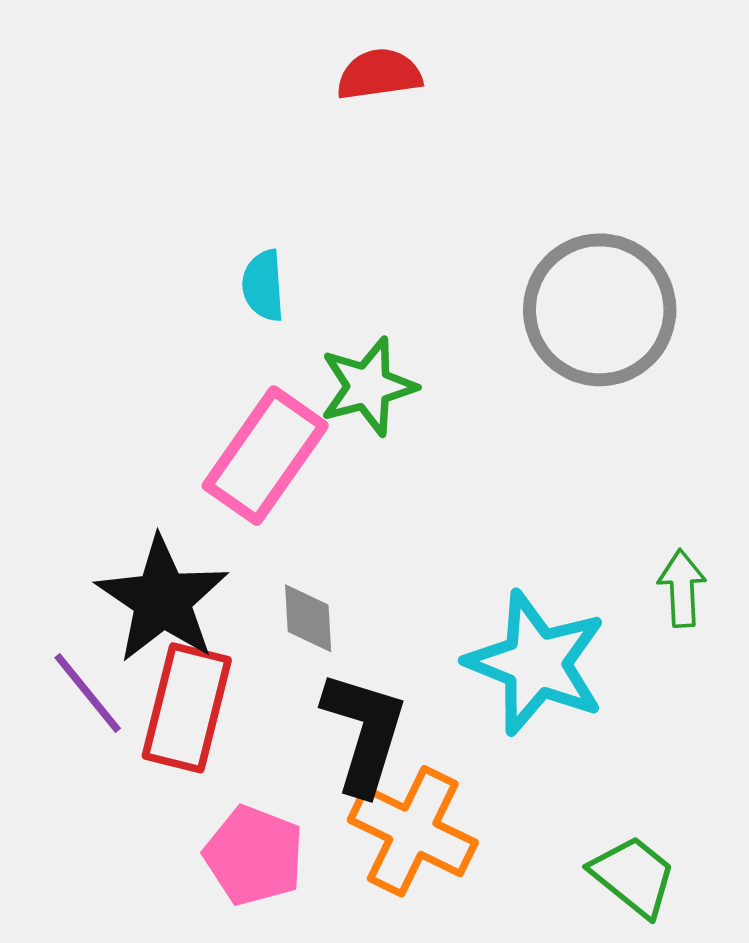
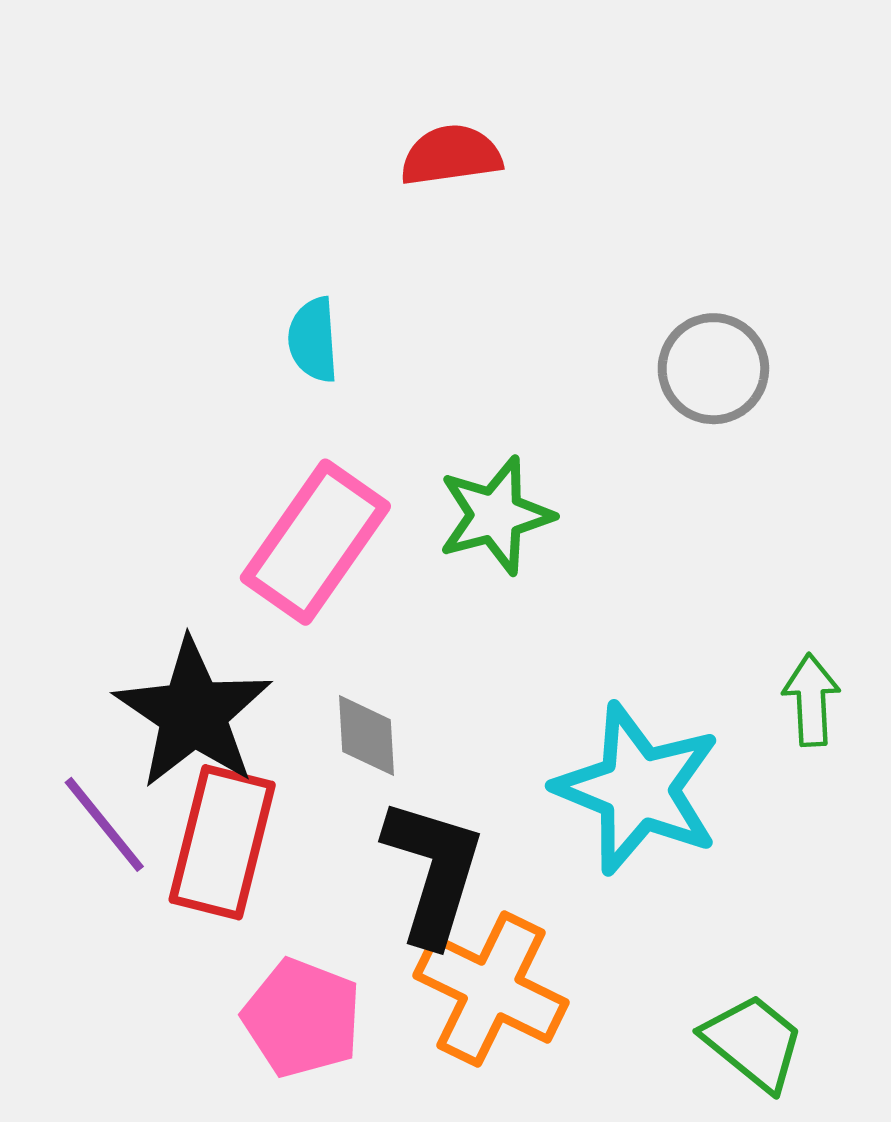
red semicircle: (379, 74) -> (451, 155), moved
gray circle: (600, 310) -> (713, 369), size x0.6
green star: (368, 386) -> (496, 515), moved

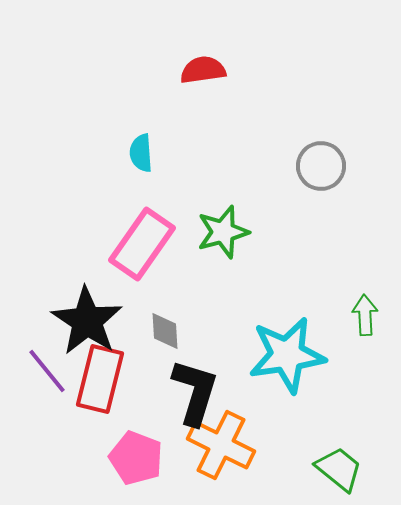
cyan star: (638, 789) -> (287, 355), turned -30

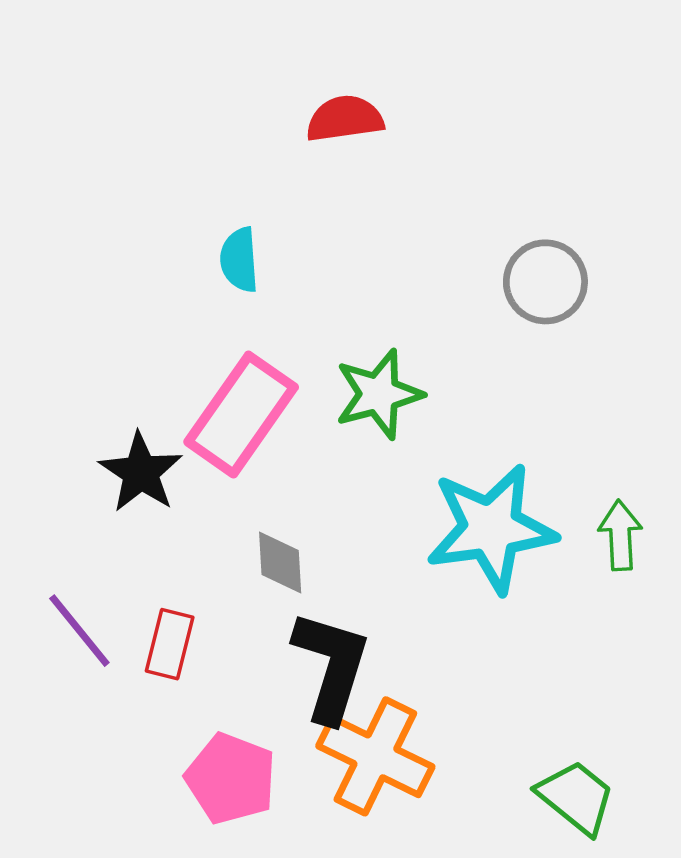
black star: (87, 321) -> (141, 472), moved, size x0.7
cyan star: (287, 355) -> (491, 528), moved
red rectangle: (100, 379) -> (170, 644), size x0.6

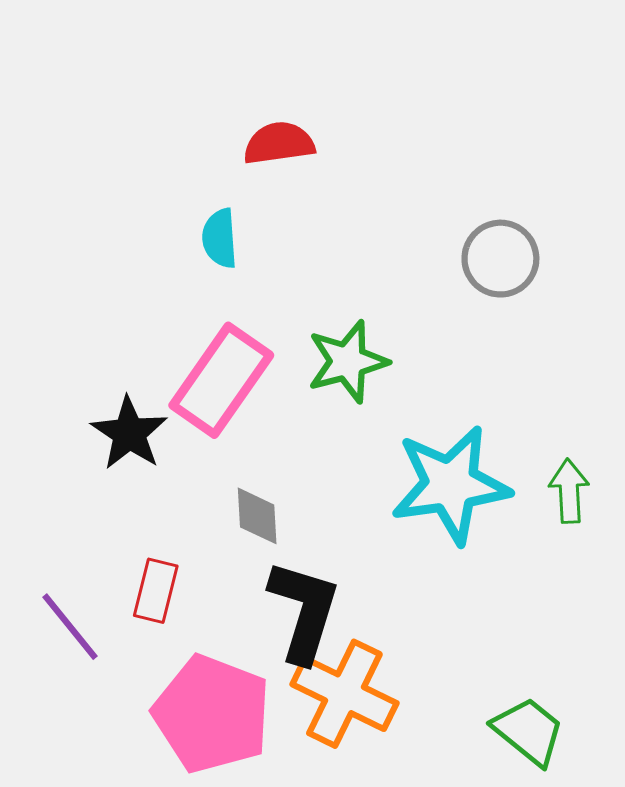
red semicircle: (345, 119) -> (279, 143), moved
purple line: (79, 631) -> (70, 627), moved
pink pentagon: (231, 778) -> (212, 714), size x1.4

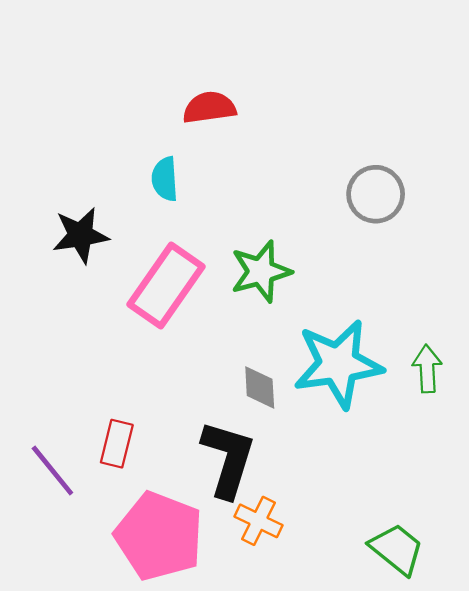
black star: (129, 433) -> (81, 235), moved, turned 30
gray diamond: (257, 516) -> (260, 387), moved
orange cross: (344, 694) -> (259, 521), size x0.6

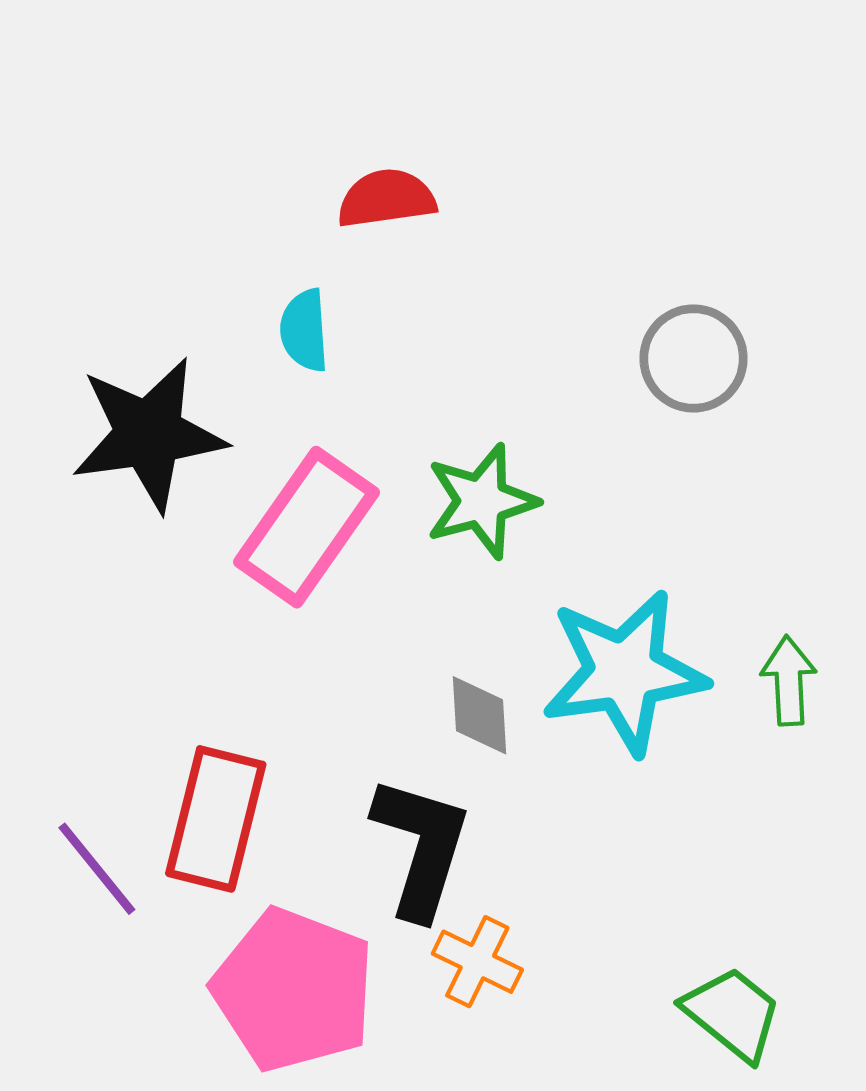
black star: (81, 235) -> (149, 434), size x1.5
red rectangle: (117, 444) -> (216, 819), size x1.6

